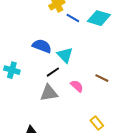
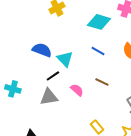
blue line: (73, 18) -> (98, 51), moved
cyan cross: (12, 70) -> (13, 89), moved

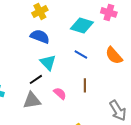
blue semicircle: (42, 50) -> (40, 36), moved
brown line: (102, 82) -> (85, 85), turned 64

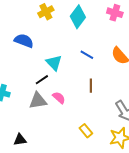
cyan diamond: (82, 25) -> (78, 17), moved, turned -70
blue semicircle: (40, 36) -> (24, 41), moved
pink semicircle: (60, 93) -> (59, 98), moved

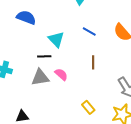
black line: (42, 80) -> (44, 56), turned 32

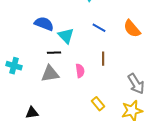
blue semicircle: (26, 17) -> (44, 24), moved
pink semicircle: (61, 74) -> (80, 71), moved, turned 40

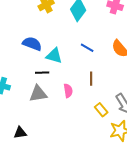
cyan triangle: (66, 36) -> (54, 56), turned -30
yellow rectangle: (98, 104) -> (101, 110), moved

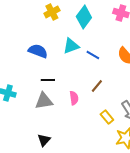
cyan triangle: (54, 56) -> (71, 46), moved, turned -36
brown line: (91, 79) -> (97, 86), turned 40
black triangle: (20, 133) -> (44, 140), moved, turned -40

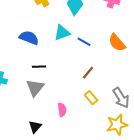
pink semicircle: (74, 98) -> (62, 110), moved
gray triangle: (44, 101) -> (35, 88), turned -42
yellow rectangle: (107, 117) -> (91, 98), moved

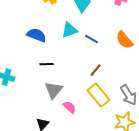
gray triangle: (35, 88) -> (54, 90), moved
yellow rectangle: (91, 98) -> (99, 95), size x1.6
pink semicircle: (62, 110) -> (70, 107), turned -40

